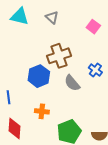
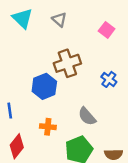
cyan triangle: (20, 16) -> (22, 18), turned 30
gray semicircle: (72, 83) -> (87, 116), moved
red diamond: (15, 129) -> (17, 146), turned 35

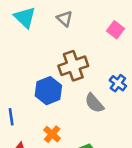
gray semicircle: (87, 116) -> (94, 103), moved
orange cross: (48, 127) -> (52, 134), turned 35

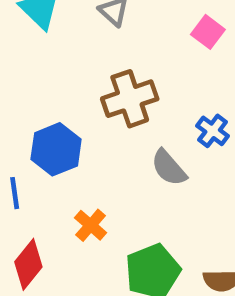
blue hexagon: (48, 91) -> (56, 149), moved

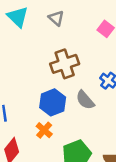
blue hexagon: (56, 149) -> (53, 102), moved

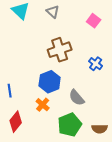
gray semicircle: (85, 100) -> (77, 98), moved

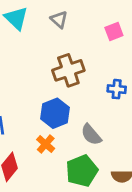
pink square: (94, 21) -> (114, 32), turned 32
blue cross: (96, 64) -> (117, 89), turned -32

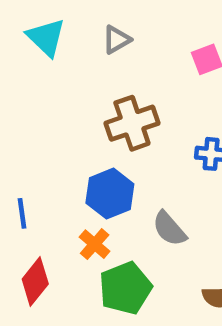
gray triangle: (59, 19) -> (117, 40), turned 48
green pentagon: (82, 171) -> (125, 288), moved

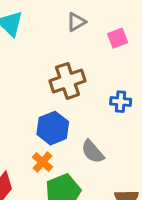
gray triangle: (117, 40) -> (76, 22), moved

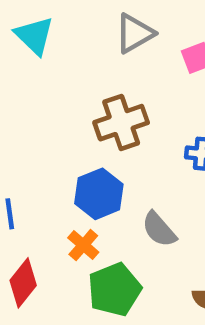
gray triangle: (76, 22) -> (135, 33), size x1.4

